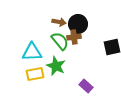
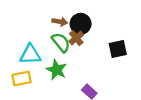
brown cross: (74, 37) -> (76, 38), turned -32
yellow rectangle: (35, 74) -> (22, 78), moved

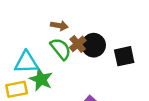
black circle: (81, 24) -> (94, 45), moved
green star: (57, 70) -> (41, 79), moved

